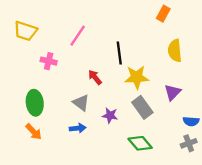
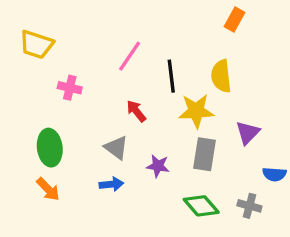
pink line: (78, 36) -> (130, 56), moved
yellow semicircle: (175, 51) -> (221, 76), moved
gray rectangle: (142, 107) -> (205, 154), turned 45
gray cross: (189, 143) -> (249, 206), moved, turned 35

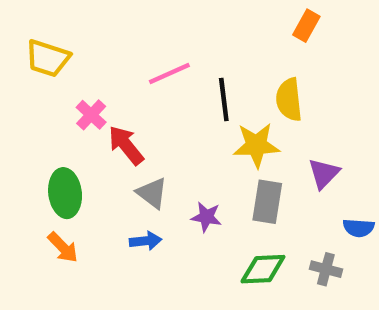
pink line: (130, 56) -> (169, 73), turned 32
pink cross: (70, 88) -> (91, 115), turned 30
red arrow: (136, 111) -> (126, 145), moved, size x1.4
green diamond: (201, 206) -> (263, 269), turned -52

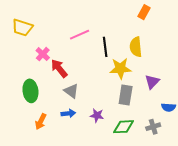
purple star: (206, 217) -> (97, 115), moved
orange arrow: (63, 247) -> (41, 122), moved, turned 70
gray cross: (326, 269) -> (153, 127), turned -32

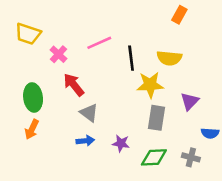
yellow semicircle: (136, 47) -> (169, 58), turned -78
pink cross: (43, 54) -> (59, 54), moved
green ellipse: (30, 91) -> (33, 98), moved
orange arrow: (41, 122) -> (32, 129), moved
gray cross: (153, 127) -> (191, 157), turned 32

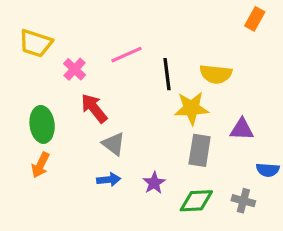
orange rectangle: (179, 15) -> (255, 19), moved
purple triangle: (190, 101) -> (242, 129), turned 48
purple star: (121, 143) -> (154, 183), turned 30

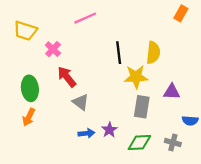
pink line: (126, 55) -> (85, 18), moved
yellow semicircle: (216, 74) -> (153, 53), turned -90
blue arrow: (109, 180) -> (86, 133), moved

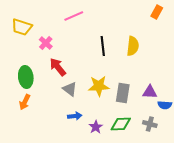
yellow star: (136, 77) -> (99, 86), moved
purple triangle: (172, 92) -> (150, 92), moved
purple star: (109, 130) -> (96, 127), moved

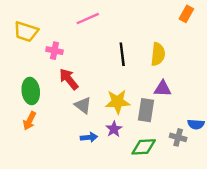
pink cross: (46, 43) -> (54, 51), turned -32
purple triangle: (150, 92) -> (163, 89), moved
gray cross: (150, 124) -> (178, 137), moved
purple star: (96, 127) -> (114, 129), moved

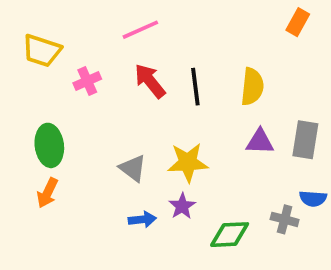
pink cross: (54, 51) -> (87, 81), turned -35
red arrow: (69, 79) -> (150, 81), moved
gray rectangle: (146, 110) -> (305, 140), moved

